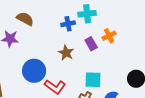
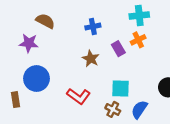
cyan cross: (87, 14) -> (139, 15), moved
blue circle: (34, 71) -> (36, 79), moved

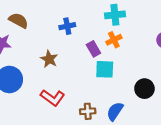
brown star: (91, 59) -> (49, 59), moved
cyan square: (121, 88) -> (105, 69), moved
brown cross: (113, 109) -> (88, 111), turned -32

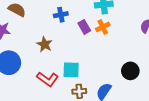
purple rectangle: (93, 49) -> (84, 27), moved
cyan square: (105, 69) -> (71, 70), moved

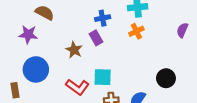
blue cross: (61, 15) -> (103, 18), moved
purple rectangle: (84, 27) -> (96, 38), moved

